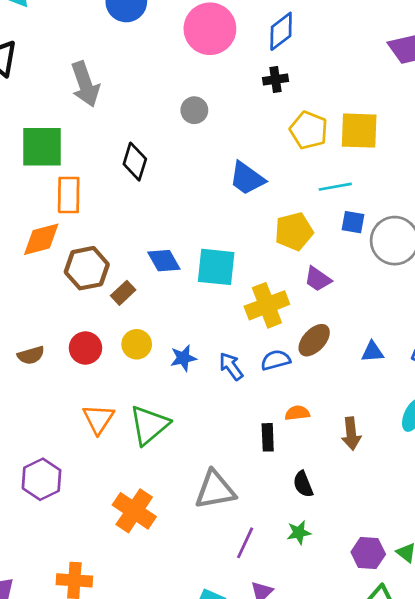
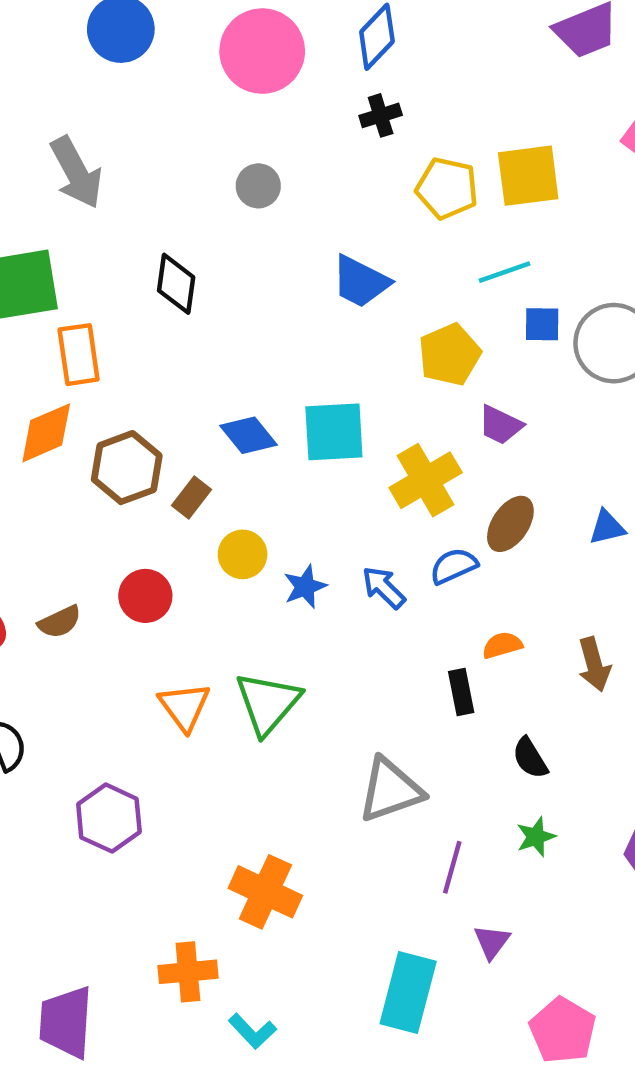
yellow circle: (137, 344) -> (243, 554), moved
orange cross: (134, 511) -> (265, 892), moved

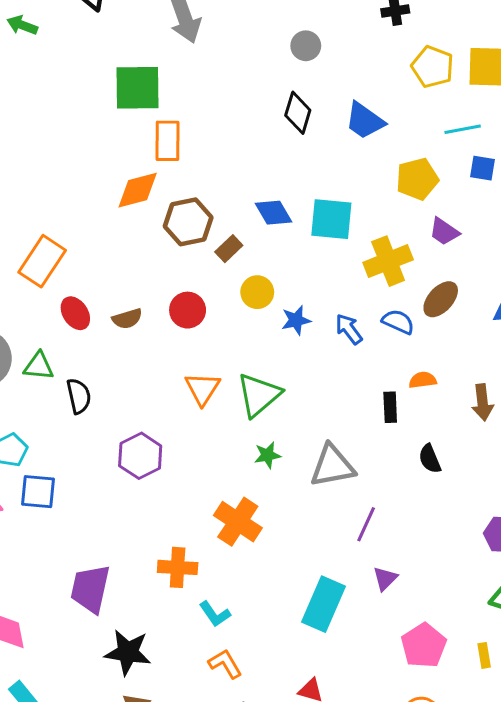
black diamond: (176, 284) -> (298, 113), moved
blue semicircle: (454, 566) -> (398, 322), turned 40
green star: (536, 837) -> (267, 455), moved

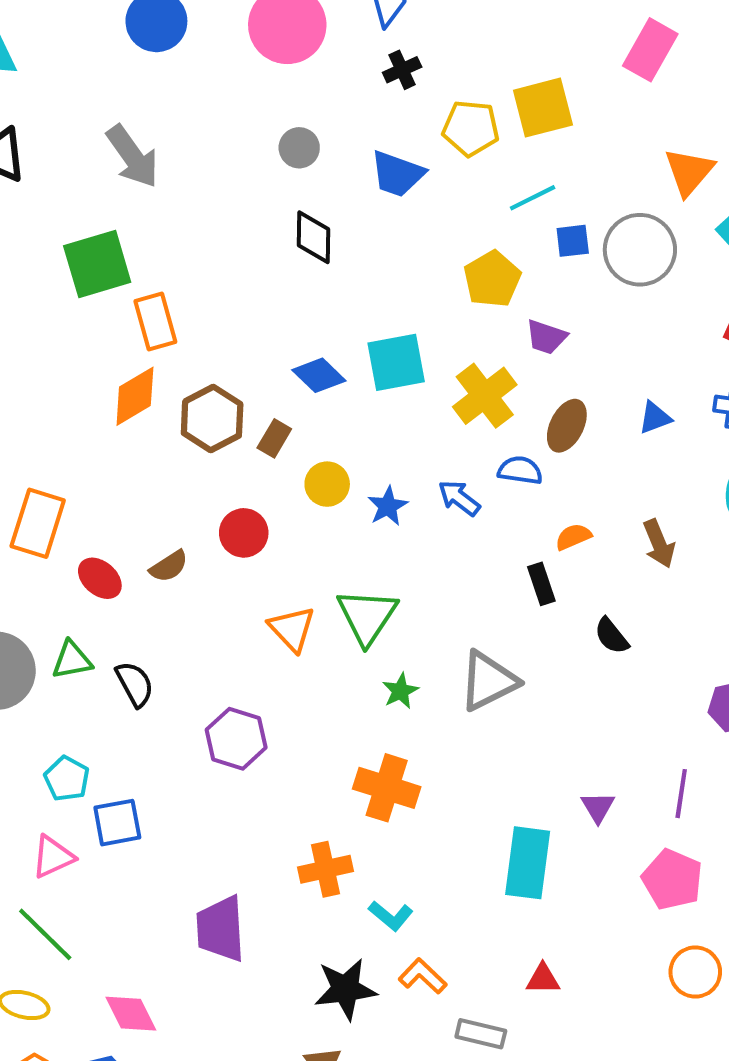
blue trapezoid: (365, 121) -> (397, 174), moved
purple line: (366, 524) -> (681, 794), moved
black star: (128, 652) -> (345, 989), moved

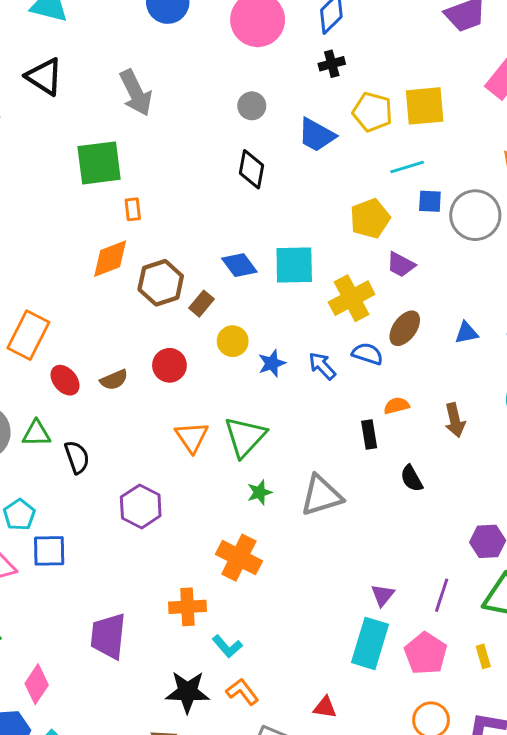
orange rectangle: (155, 321) -> (133, 209), size x0.6
cyan rectangle: (528, 863) -> (370, 643), moved
pink diamond: (131, 1014) -> (37, 684), turned 51

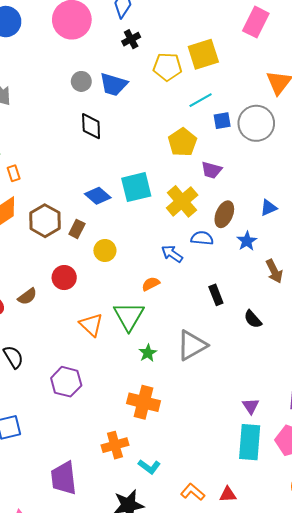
blue trapezoid: (317, 135) -> (113, 84), moved
blue star: (272, 363) -> (247, 241), moved
orange semicircle: (396, 406) -> (151, 284), moved
orange L-shape: (242, 692) -> (193, 492), moved

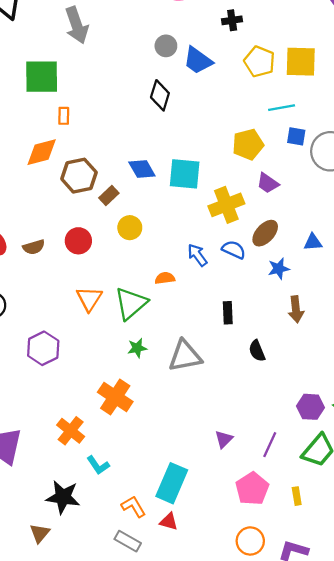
cyan rectangle: (250, 442) -> (172, 483), moved
orange cross: (115, 445) -> (71, 431), turned 35

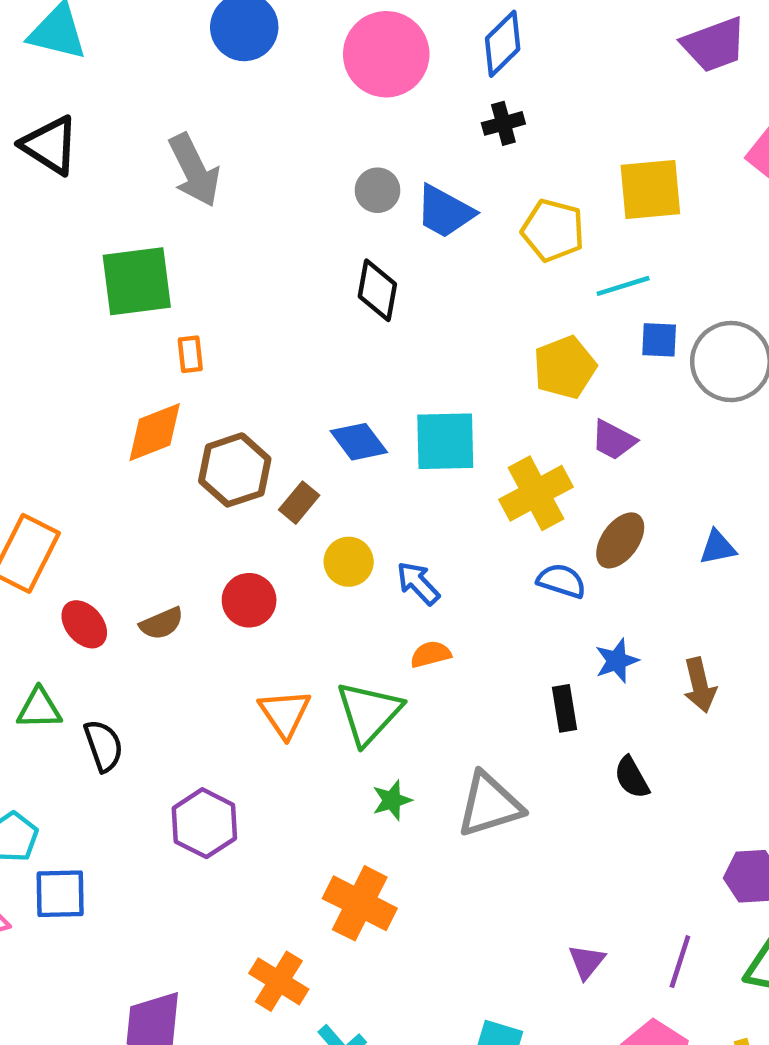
yellow pentagon: (260, 62) -> (553, 230), moved
blue arrow: (197, 255) -> (418, 583), moved
blue star: (279, 269) -> (617, 661), moved

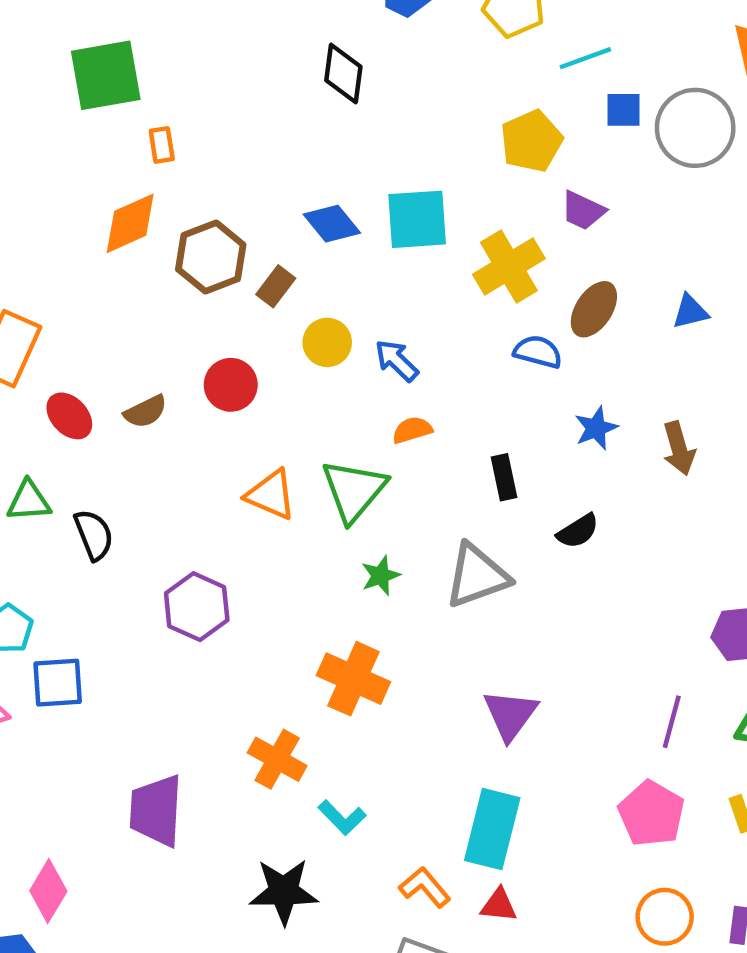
black rectangle: (565, 708) -> (504, 477), moved
orange triangle: (285, 713) -> (271, 495), turned -30
black semicircle: (632, 777) -> (578, 531), moved, turned -90
purple triangle: (587, 962) -> (510, 715), moved, size x1.5

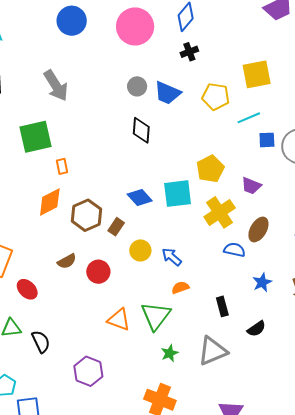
yellow pentagon: (531, 141) -> (210, 169), moved
brown semicircle: (146, 412) -> (67, 261), moved

